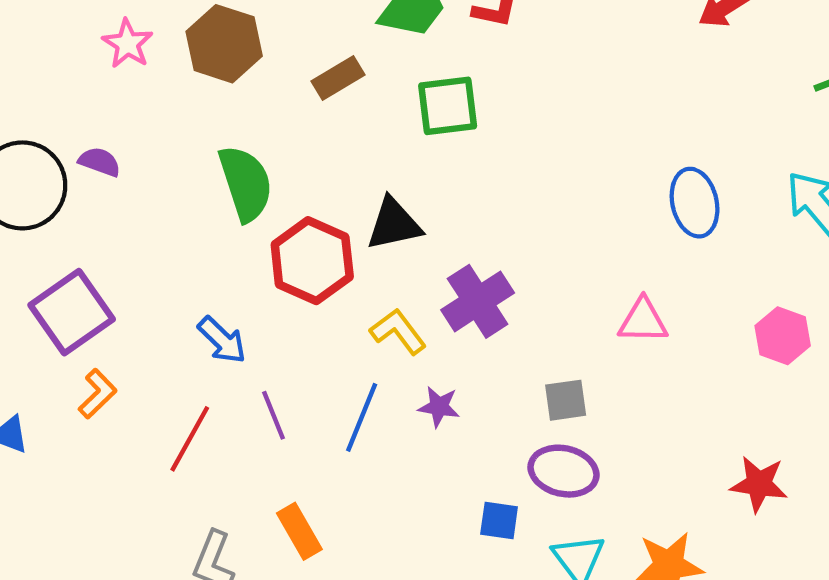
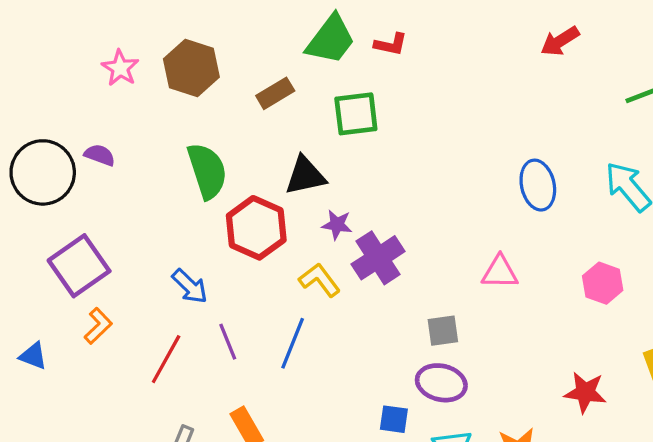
black triangle: (394, 224) -> (305, 176), moved
purple star: (439, 407) -> (337, 225), moved

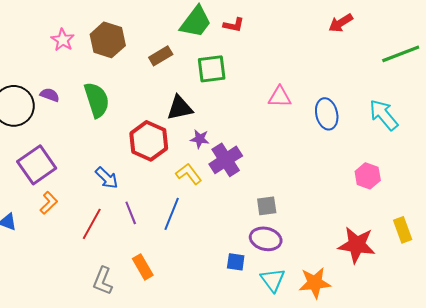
green semicircle: (207, 171) -> (97, 100), moved
pink triangle: (500, 272) -> (280, 97), moved
red star: (585, 392) -> (357, 245), size x1.4

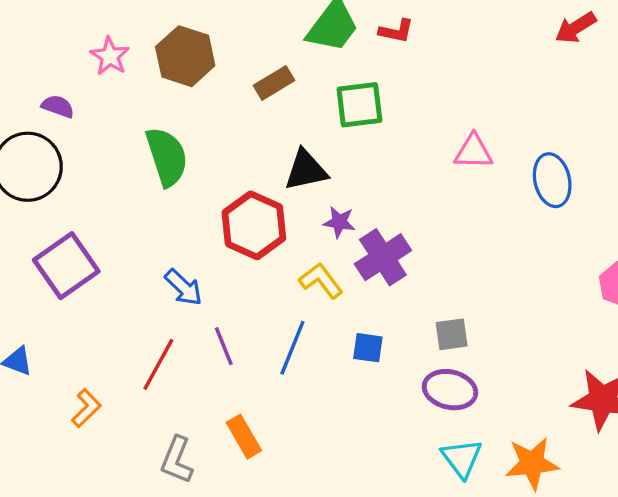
purple semicircle: (50, 95) -> (58, 106), moved
orange L-shape: (49, 203) -> (86, 408), moved
blue square: (236, 262) -> (368, 348), moved

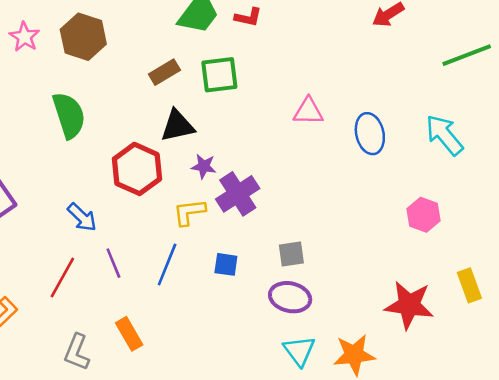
brown rectangle: (274, 83) -> (164, 72), moved
yellow L-shape: (321, 281) -> (189, 212), turned -60

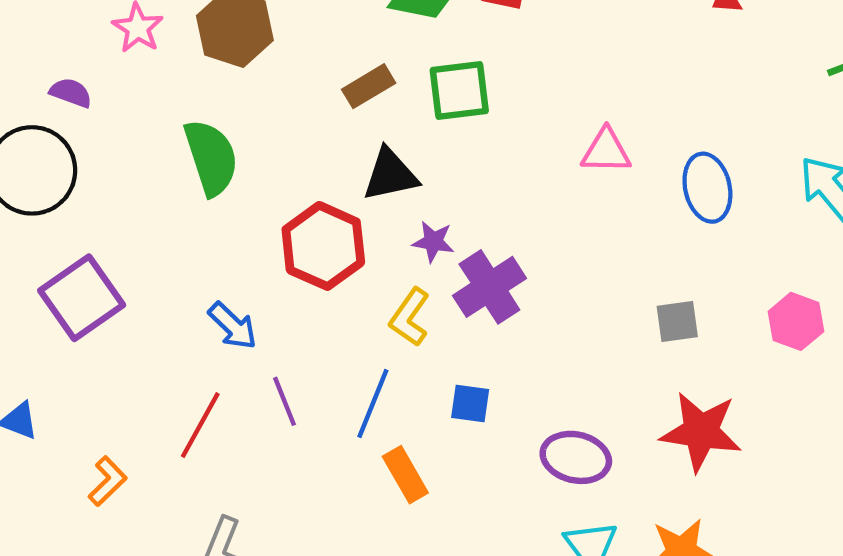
yellow L-shape: (189, 212) -> (410, 317), turned -48
gray square: (291, 254) -> (677, 321), moved
red star: (409, 305) -> (701, 432), moved
orange rectangle: (129, 334) -> (405, 475), moved

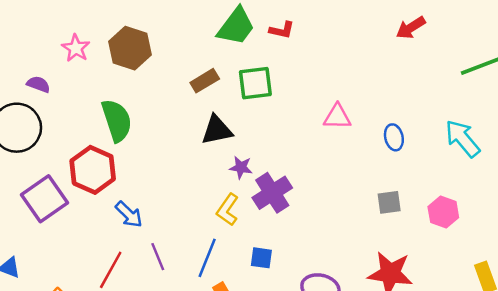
blue ellipse: (707, 188) -> (394, 137), size x0.7
red hexagon: (323, 246) -> (93, 170), moved
gray square: (677, 321) -> (389, 202), moved

